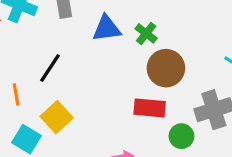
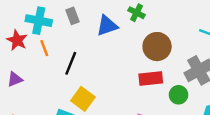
green cross: (146, 33) -> (137, 13), moved
orange line: (16, 94) -> (44, 48), moved

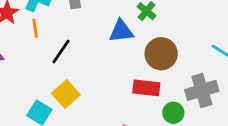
blue triangle: (107, 26) -> (121, 31), moved

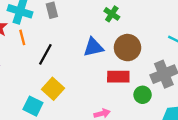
blue triangle: (121, 31) -> (93, 47), moved

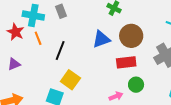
green circle: (143, 95) -> (136, 85), moved

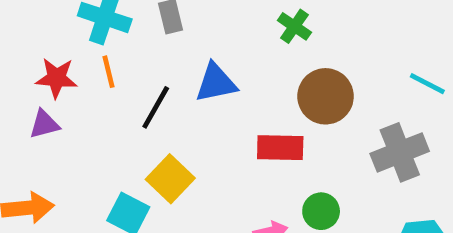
red star: (16, 32) -> (56, 78), moved, turned -30
blue triangle: (101, 39) -> (216, 83), moved
red rectangle: (126, 62) -> (280, 148), moved

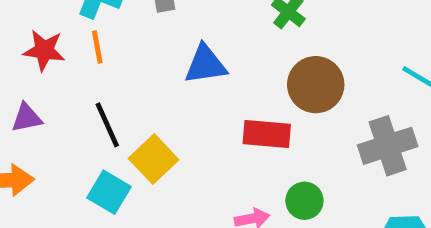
black line: (156, 107) -> (107, 125), moved, turned -57
purple triangle: (44, 124) -> (27, 118), moved

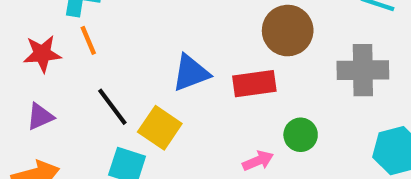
blue triangle: (205, 64) -> (191, 73), moved
gray cross: (388, 146) -> (363, 70), turned 30

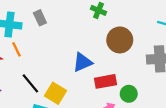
blue triangle: (191, 73) -> (82, 62), moved
red rectangle: (254, 84) -> (106, 81), moved

